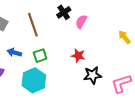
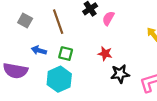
green square: (40, 56) -> (66, 54), turned 32

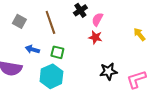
red star: (105, 54) -> (95, 37), moved

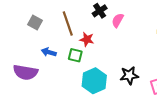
red star: (95, 37) -> (87, 39), moved
cyan hexagon: (51, 76) -> (94, 81), moved

